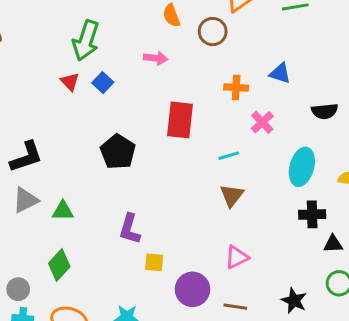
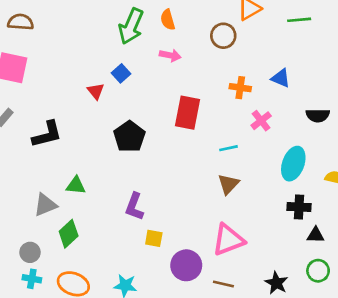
orange semicircle: (171, 15) -> (168, 20), moved
green arrow: (86, 40) -> (131, 26), moved
red triangle: (70, 82) -> (96, 91), moved
gray triangle: (25, 200) -> (45, 205), moved
pink triangle: (237, 257) -> (228, 240), size x1.5

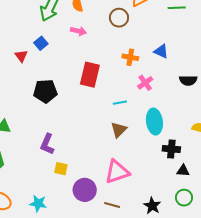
black pentagon: (129, 137) -> (45, 91), turned 30
cyan ellipse: (293, 164) -> (154, 122), moved, turned -30

